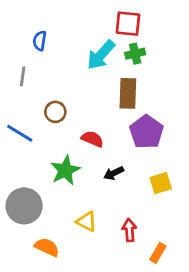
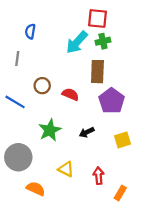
red semicircle: (92, 139) -> (70, 94), moved

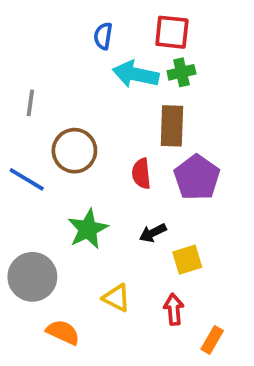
blue semicircle: (30, 31) -> (103, 36), moved
cyan arrow: (77, 42) -> (136, 74), turned 60
brown circle: (42, 86) -> (74, 151), size x1.5
red semicircle: (70, 94) -> (141, 174), moved, turned -119
yellow square: (122, 140) -> (187, 260), moved

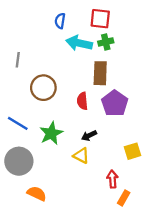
blue line: (27, 179) -> (18, 123), moved
yellow square: (187, 260) -> (132, 151), moved
yellow triangle: (116, 298) -> (81, 156), moved
red arrow: (174, 309) -> (112, 179), moved

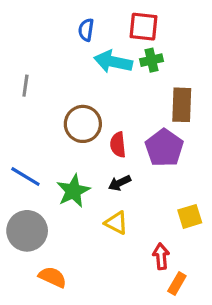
brown rectangle: (100, 73) -> (182, 105), moved
brown circle: (43, 88) -> (83, 124), moved
black arrow: (89, 136) -> (120, 183), moved

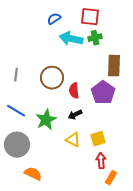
blue semicircle: (86, 30) -> (54, 19), turned 48
gray line: (25, 86) -> (16, 75), moved
yellow square: (190, 216) -> (98, 139), moved

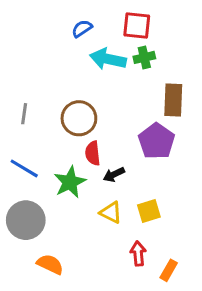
red semicircle: (74, 91) -> (93, 153), moved
red arrow: (101, 161) -> (138, 254), moved

